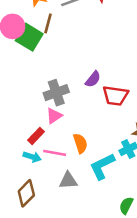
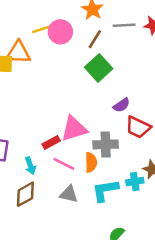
green square: (29, 37) -> (99, 68), moved
gray cross: (56, 93) -> (106, 144), moved
pink triangle: (54, 116) -> (74, 129), size x1.6
cyan arrow: (32, 157) -> (30, 166), moved, turned 36

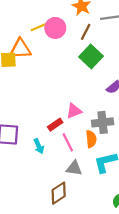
pink triangle: (74, 129) -> (74, 111), size x0.7
pink line: (64, 164) -> (68, 142), turned 42
brown diamond: (25, 194) -> (59, 193), moved

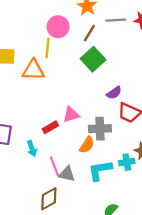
yellow line: (40, 27) -> (47, 48), moved, turned -66
orange triangle: (20, 49) -> (33, 70), moved
orange semicircle: (91, 139) -> (87, 145), turned 35
pink line: (68, 142) -> (54, 166), moved

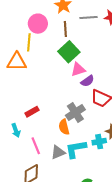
brown line: (89, 33) -> (65, 29), turned -35
pink triangle: (71, 115) -> (78, 69), moved
gray cross: (100, 129) -> (75, 113), turned -30
orange semicircle: (87, 145) -> (64, 127), turned 133
gray triangle: (67, 174) -> (58, 152), moved, turned -35

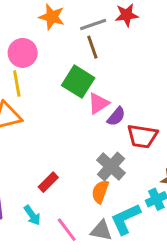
brown line: (65, 29) -> (92, 47), moved
orange semicircle: (64, 127) -> (100, 192), turned 49
gray triangle: (58, 152) -> (101, 230), turned 49

